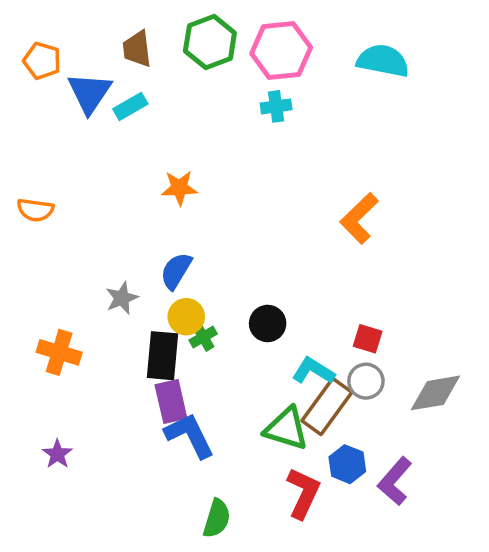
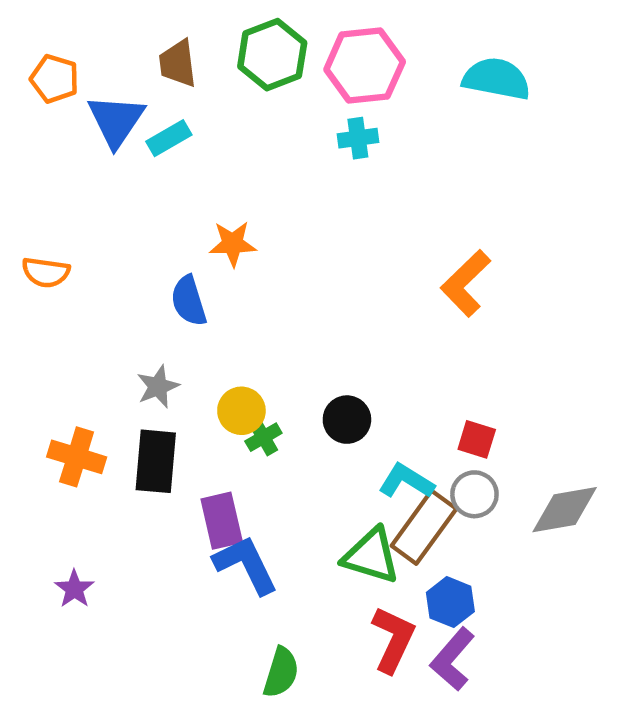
blue semicircle: (176, 271) -> (189, 301), moved, turned -48
black rectangle: (162, 356) -> (156, 461), moved
purple L-shape: (395, 481) -> (452, 659), moved

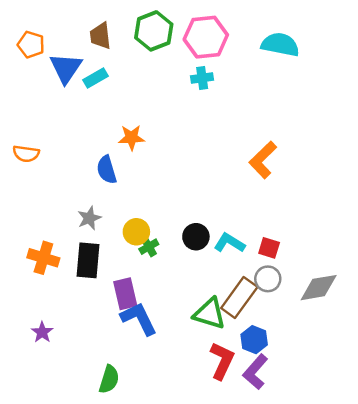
cyan L-shape: (406, 481) -> (229, 243), moved
green semicircle: (281, 672) -> (109, 379), moved

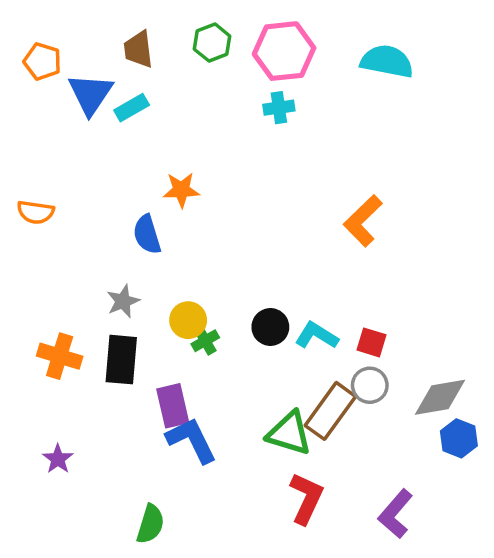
green hexagon: (154, 31) -> (212, 43), size x0.7
blue hexagon: (254, 340) -> (459, 438), moved
purple L-shape: (255, 372) -> (395, 514), moved

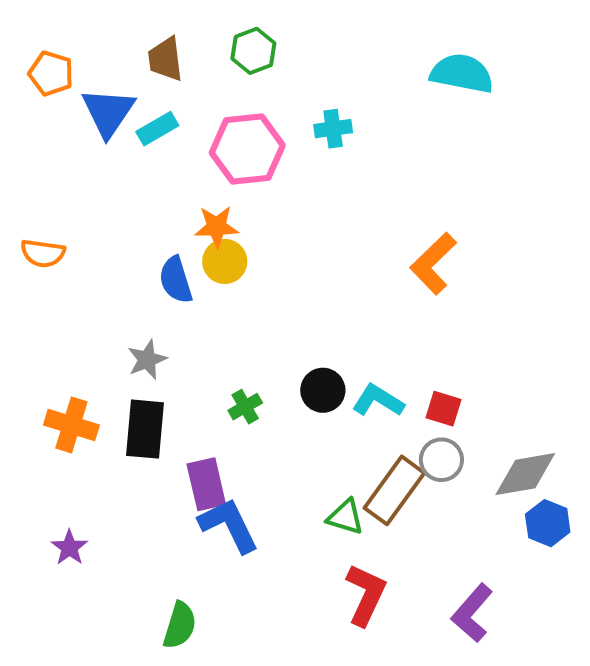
pink hexagon: (284, 51) -> (247, 149), moved
yellow circle: (188, 320) -> (225, 261), moved
green triangle: (289, 433) -> (345, 517), size x0.7

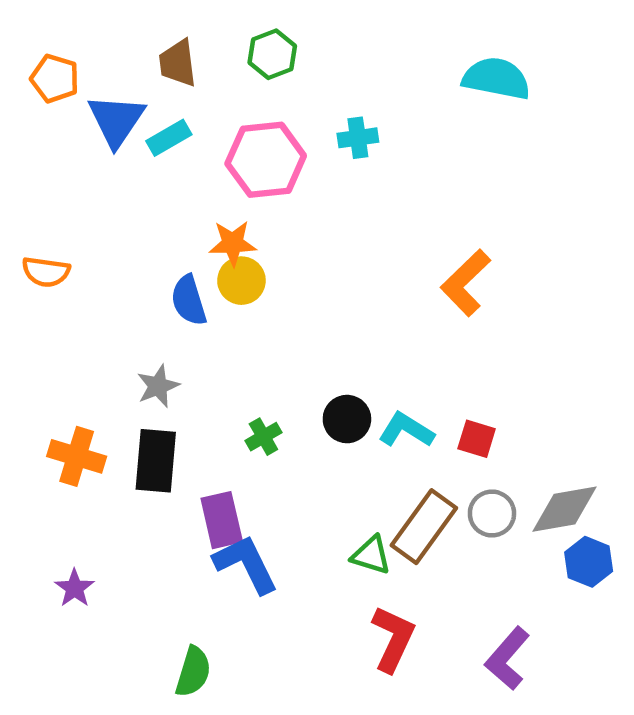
gray circle: (441, 460) -> (492, 514), moved

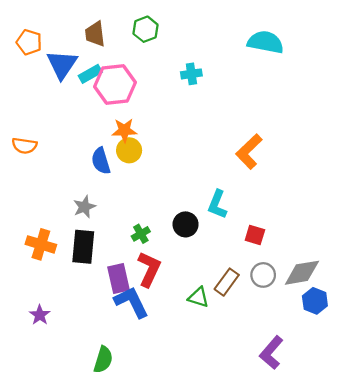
pink hexagon: (266, 160) -> (115, 84), moved
cyan L-shape: (406, 430) -> (217, 204), moved, turned -100
brown rectangle: (424, 527) -> (227, 282), size x0.7
red L-shape: (393, 639) -> (149, 269), moved

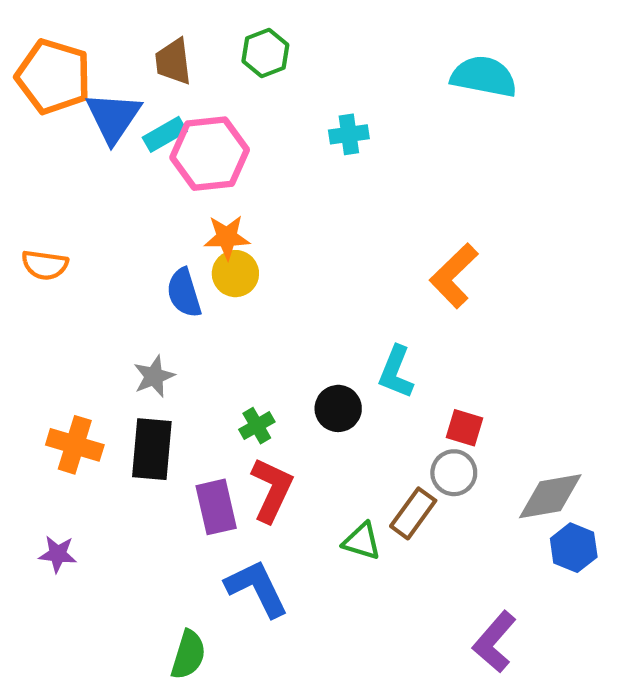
orange pentagon: (29, 42) -> (53, 77), size x1.6
gray circle: (263, 275) -> (454, 473), moved
blue L-shape: (131, 302) -> (257, 588), moved
purple star: (40, 315) -> (58, 554), moved, turned -30

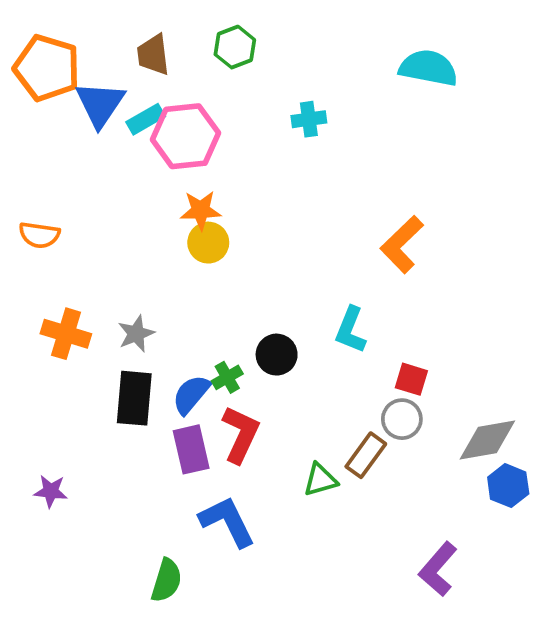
blue semicircle: (184, 293) -> (191, 394), moved, turned 57
black circle: (338, 408) -> (277, 355), moved
orange cross: (75, 445) -> (66, 334), moved
green triangle: (362, 541) -> (320, 480), turned -33

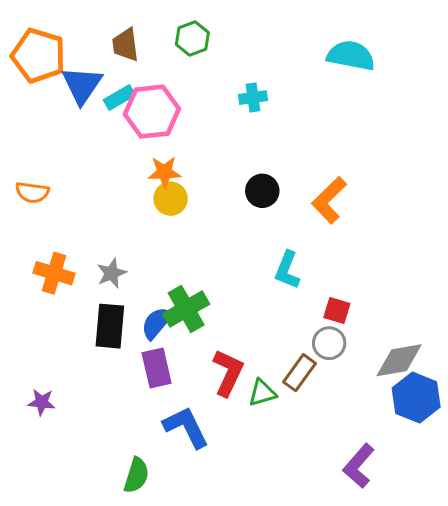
black circle: (277, 355) -> (262, 191), moved
green cross: (227, 377) -> (186, 309), size x1.8
red L-shape: (241, 434) -> (228, 373), moved
blue hexagon: (508, 486) -> (416, 398), size x1.4

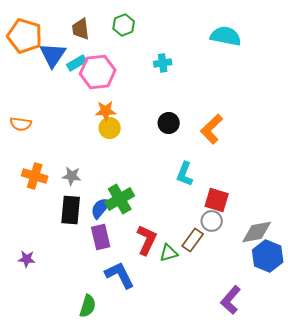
gray star: (112, 273) -> (72, 176), turned 30
red square: (337, 311) -> (217, 200), size x1.4

